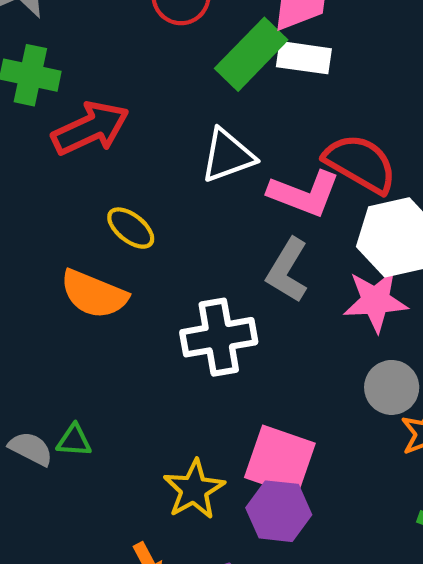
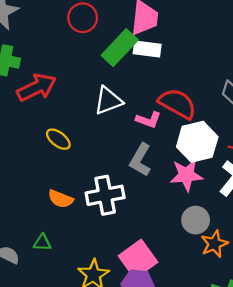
pink L-shape: (304, 194) -> (148, 120), size x0.7
orange semicircle: (94, 294) -> (61, 199), moved, size x0.7
green triangle: (74, 441) -> (42, 243), moved
pink square: (280, 460) -> (138, 259), turned 36

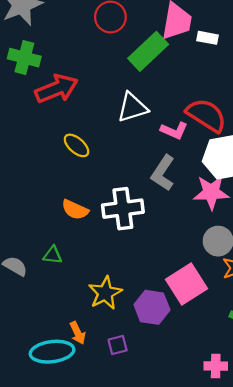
white rectangle: (147, 49) -> (207, 38), moved, size x0.7
pink square: (138, 259) -> (186, 284), moved

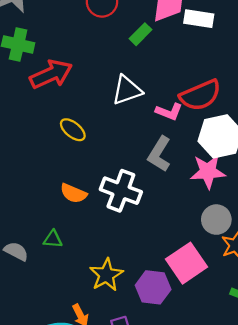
white rectangle: (207, 38) -> (199, 19), size x1.4
green rectangle: (148, 51) -> (140, 34), size x0.6
red semicircle: (206, 115) -> (200, 95), turned 126
white cross: (123, 209) -> (121, 191), turned 30

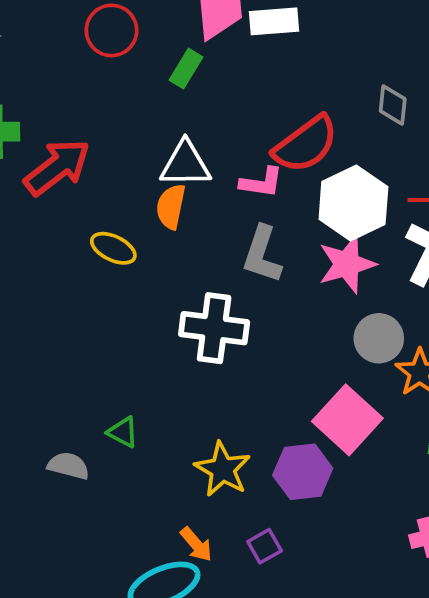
white triangle: (127, 90) -> (185, 164), turned 32
orange semicircle: (74, 193) -> (171, 207), moved, turned 92
green triangle: (53, 239) -> (123, 432), turned 36

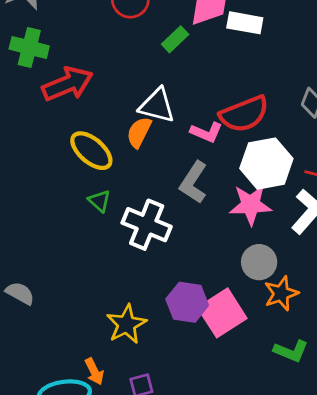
yellow ellipse: (113, 248) -> (91, 151), size x1.4
green triangle: (123, 432) -> (100, 201), moved
purple hexagon: (303, 472) -> (187, 302), moved

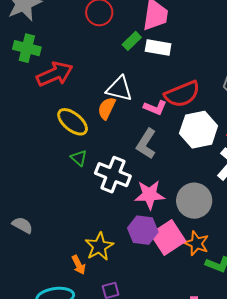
white rectangle: (245, 23) -> (158, 47), moved
pink star: (251, 205) -> (150, 195), moved
gray circle: (259, 262) -> (194, 201), size x1.4
orange star: (281, 293) -> (197, 243), moved, turned -30
orange arrow: (94, 371) -> (79, 265), moved

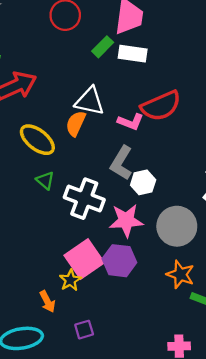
white hexagon: (199, 130) -> (143, 182), moved, size x0.6
pink square: (168, 237) -> (84, 259), moved
yellow star: (99, 246) -> (70, 280), size x0.7

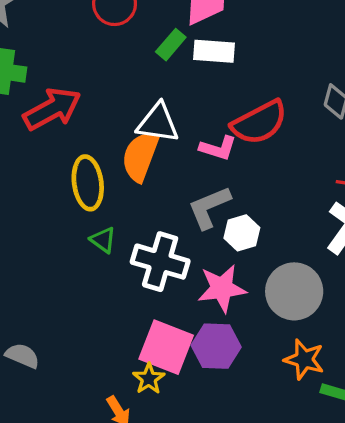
orange semicircle: (76, 123) -> (140, 156), size x1.4
yellow ellipse: (37, 140) -> (88, 183), turned 48
gray L-shape: (121, 163) -> (209, 207), turned 40
pink square: (84, 259) -> (166, 347), turned -30

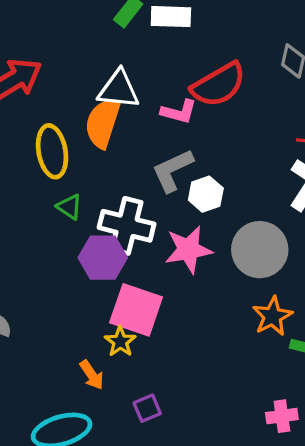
purple hexagon: (216, 346) -> (103, 258), moved
orange star: (304, 359) -> (272, 316), turned 30

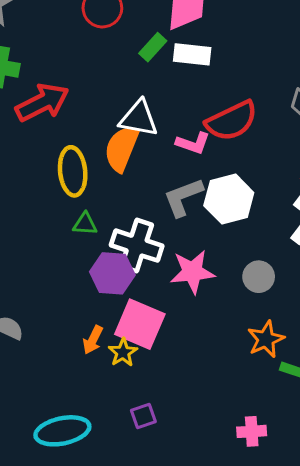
white hexagon: (206, 194) -> (229, 199), moved, size x1.5
green triangle: (69, 207) -> (85, 224), turned -35
gray circle: (260, 250) -> (259, 277), size x0.6
orange arrow: (92, 375) -> (93, 340), moved, turned 56
pink cross: (282, 416) -> (252, 431), moved

